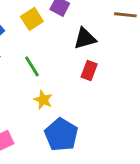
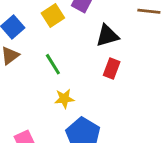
yellow star: (43, 100) -> (64, 99), turned -30

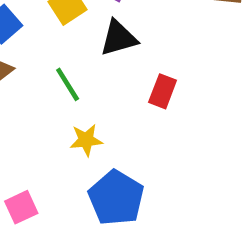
black triangle: (107, 36) -> (119, 38), moved

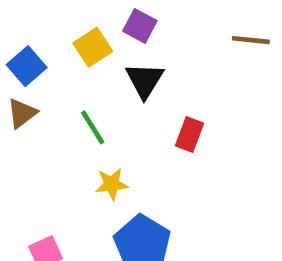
black triangle: (119, 38) -> (145, 80), turned -42

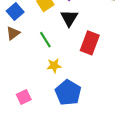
red rectangle: (189, 135) -> (90, 43), size x1.5

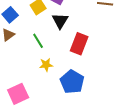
blue pentagon: (68, 93) -> (72, 82), moved
pink square: (24, 97) -> (18, 94), size x1.5

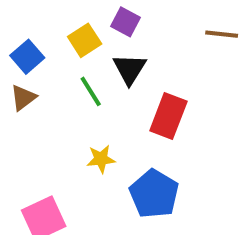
green line: (38, 41) -> (91, 91), moved

